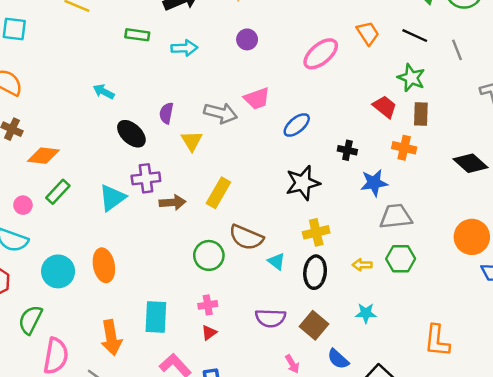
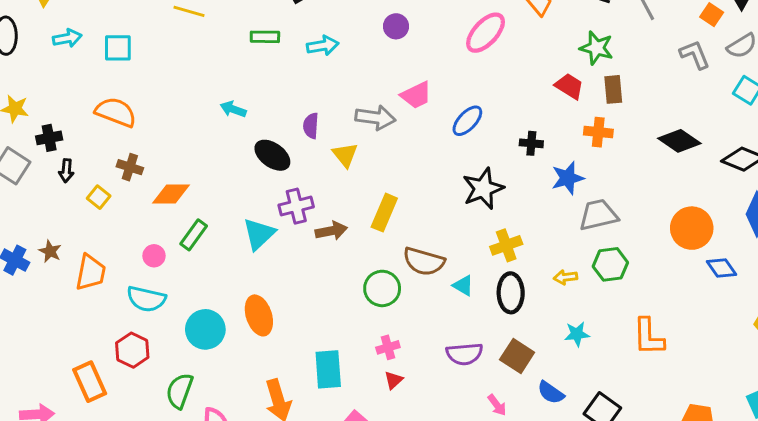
orange L-shape: (437, 341) -> (649, 337), moved

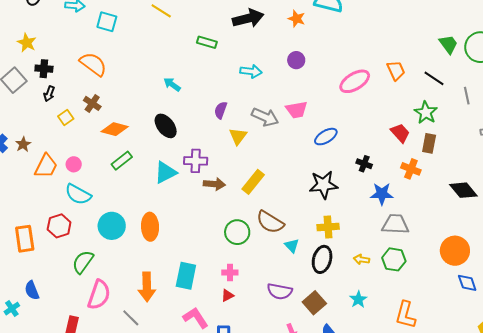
cyan arrow: (323, 46) -> (251, 71), moved
black ellipse: (272, 155) -> (166, 126), moved
pink circle: (154, 256) -> (74, 164), moved
cyan star: (577, 334) -> (358, 299), turned 30

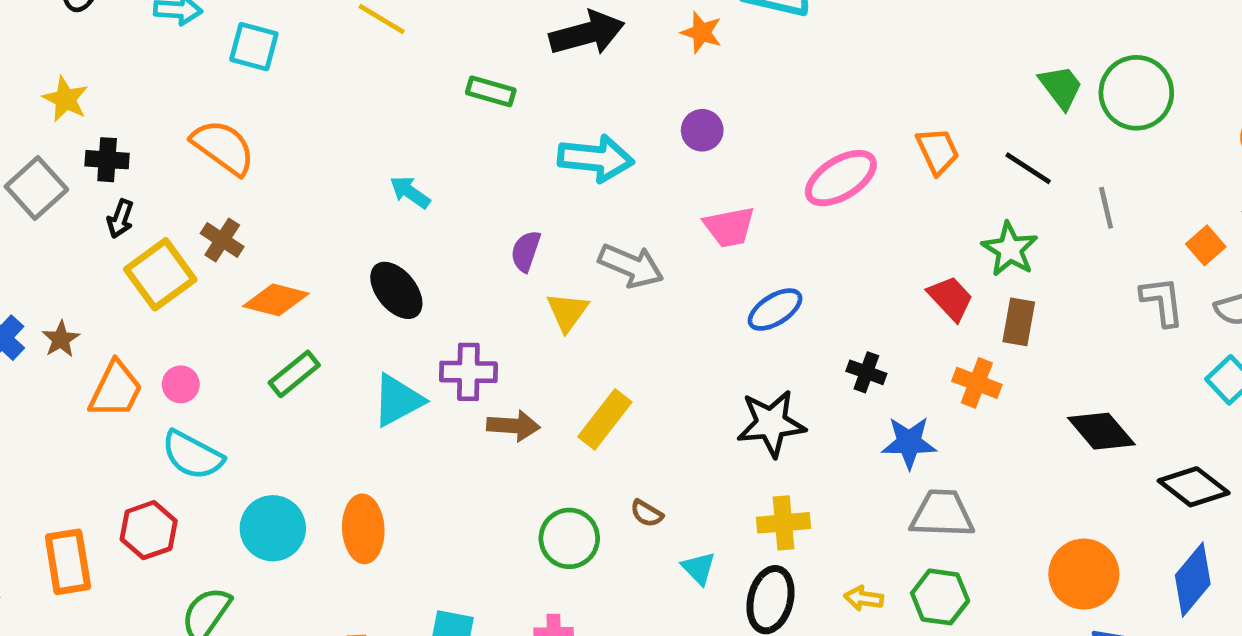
cyan arrow: (251, 71) -> (596, 158), size x1.4
pink trapezoid: (297, 110) -> (729, 227), moved
yellow square: (66, 118) -> (160, 274), size x1.8
brown semicircle: (270, 222) -> (647, 513), size x0.5

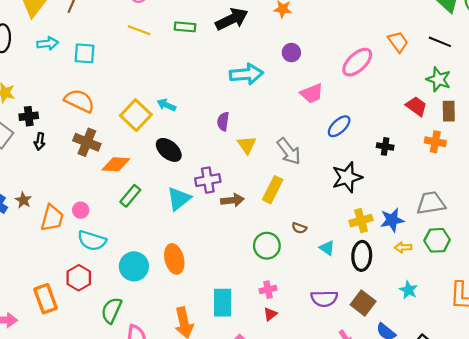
green rectangle: (491, 91) -> (185, 27), moved
brown cross: (222, 240) -> (87, 142), size x1.4
gray arrow: (631, 266) -> (289, 151), moved, turned 40
yellow square: (160, 274) -> (136, 115), moved
blue star: (909, 443) -> (392, 220), moved

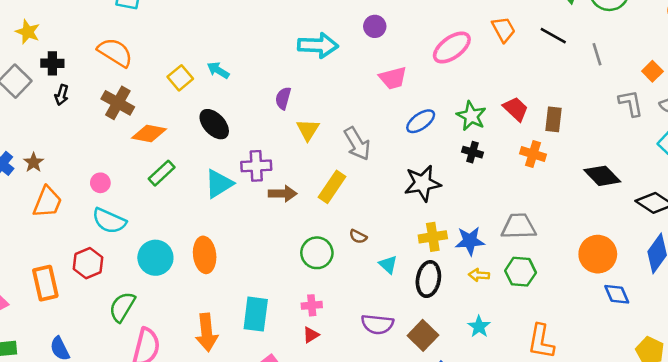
green star: (439, 79) -> (471, 116), moved
yellow square: (136, 115) -> (180, 78), size x0.7
orange trapezoid: (52, 218) -> (47, 202), moved

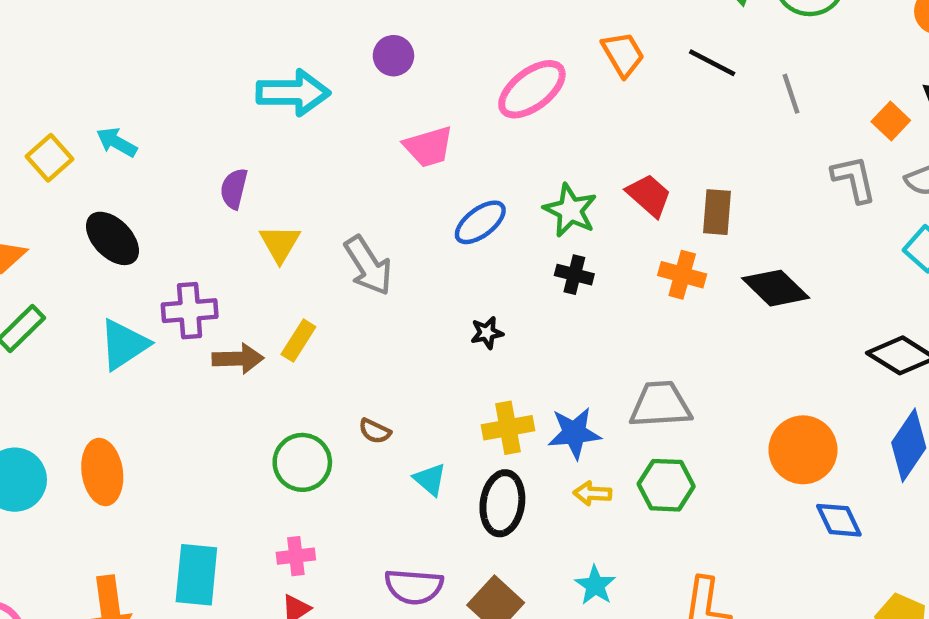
black diamond: (602, 176) -> (776, 288), moved
black star: (423, 183) -> (487, 333), size x0.5
yellow rectangle: (332, 187) -> (298, 341), moved, size x0.7

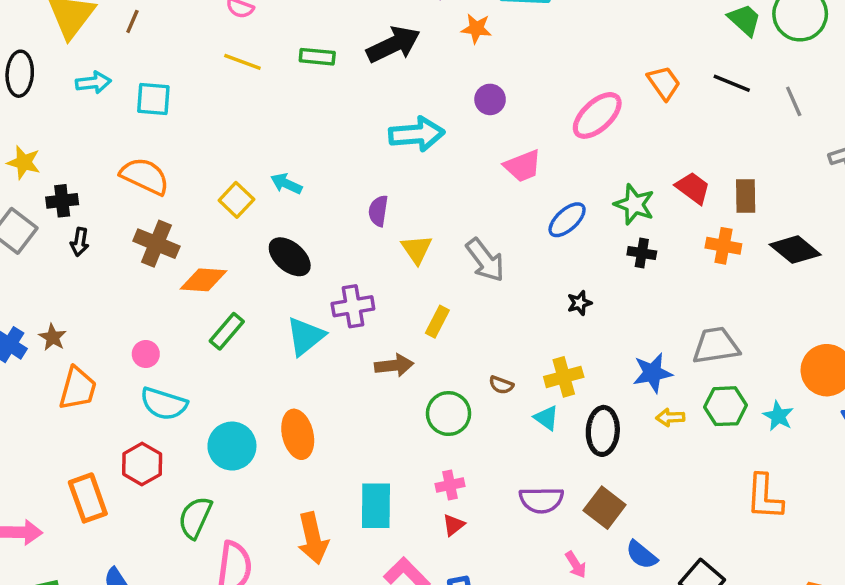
brown arrow: (238, 359) -> (394, 365), moved
yellow cross: (508, 428) -> (564, 377), moved
cyan star: (595, 585) -> (778, 416), moved

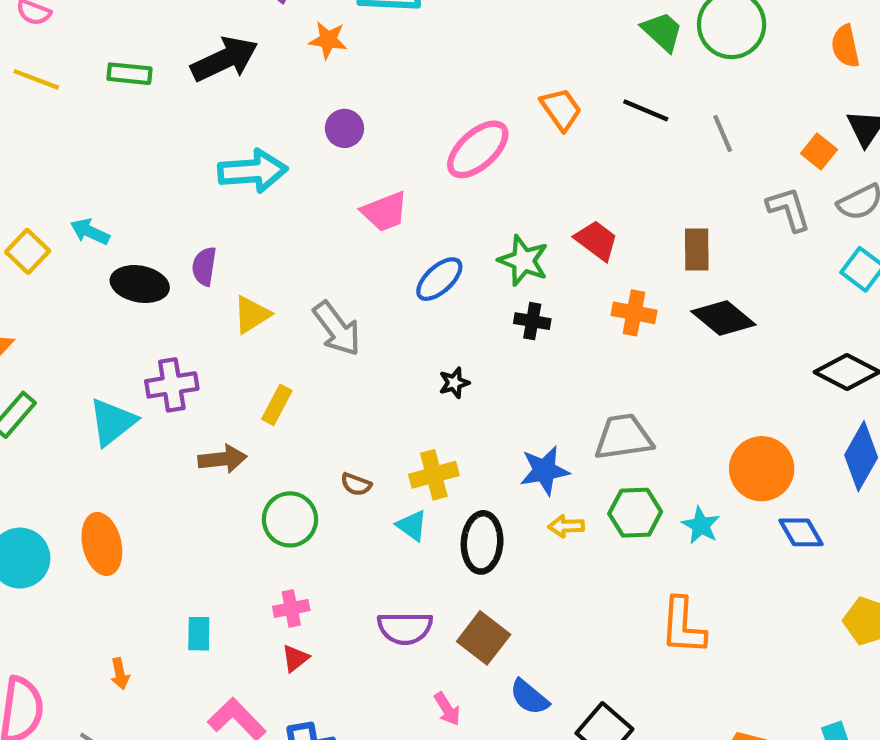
brown rectangle: (746, 196) -> (697, 250), moved
yellow triangle: (417, 249) -> (252, 314), turned 32
black ellipse: (290, 257) -> (140, 284), moved, turned -30
cyan rectangle: (376, 506) -> (199, 634), size x0.6
orange arrow: (313, 538) -> (120, 674), size x0.5

